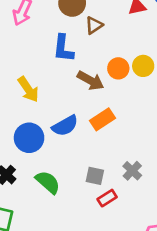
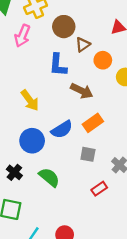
orange circle: (118, 68) -> (103, 60), moved
gray square: (95, 176) -> (88, 154), moved

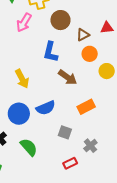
brown triangle: (83, 45) -> (83, 35), moved
orange rectangle: (93, 123) -> (86, 107), moved

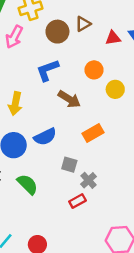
brown triangle: (83, 35) -> (83, 24), moved
blue L-shape: (51, 52) -> (48, 70), turned 60
yellow arrow: (22, 79) -> (15, 104), turned 42
gray cross: (90, 146) -> (88, 180), moved

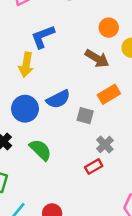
blue L-shape: (48, 70) -> (43, 37), moved
brown arrow: (69, 99) -> (97, 58), moved
gray square: (69, 165) -> (85, 116), moved

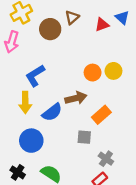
orange circle: (109, 28) -> (93, 73), moved
brown arrow: (97, 58) -> (76, 98), moved, turned -35
blue semicircle: (58, 99) -> (52, 112), moved

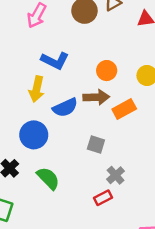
orange circle: (93, 73) -> (107, 71), moved
blue L-shape: (35, 76) -> (55, 61), turned -135
orange rectangle: (101, 115) -> (124, 109), moved

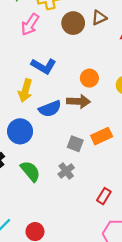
orange rectangle: (124, 109) -> (102, 136), moved
gray cross: (116, 175) -> (66, 171), moved
red rectangle: (103, 198) -> (104, 196), moved, turned -35

